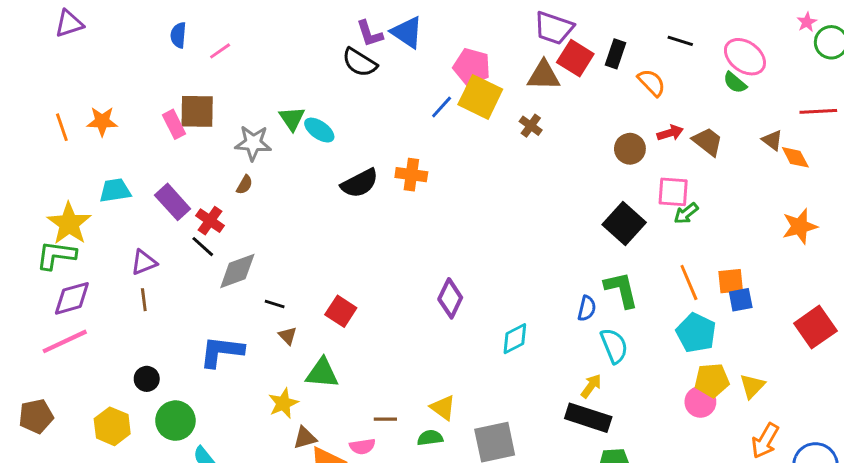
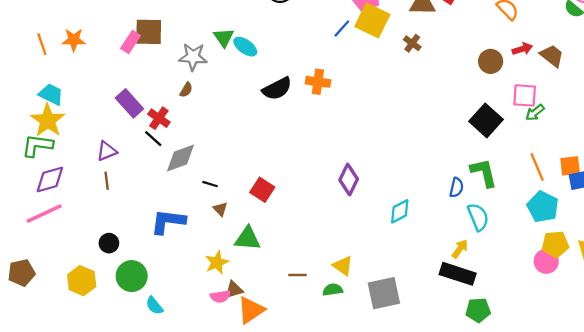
pink rectangle: (174, 124) -> (131, 42), turned 60
cyan trapezoid: (115, 190) -> (51, 94), moved, turned 35
pink semicircle: (362, 446) -> (220, 296), moved

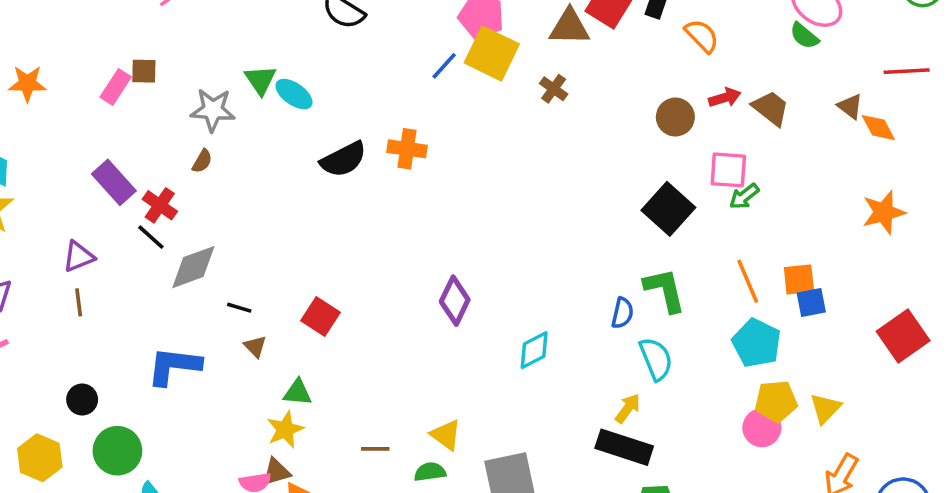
brown square: (149, 32) -> (144, 71), size x0.6
green triangle: (248, 239) -> (298, 392), size x0.7
yellow star: (217, 262) -> (285, 430), moved

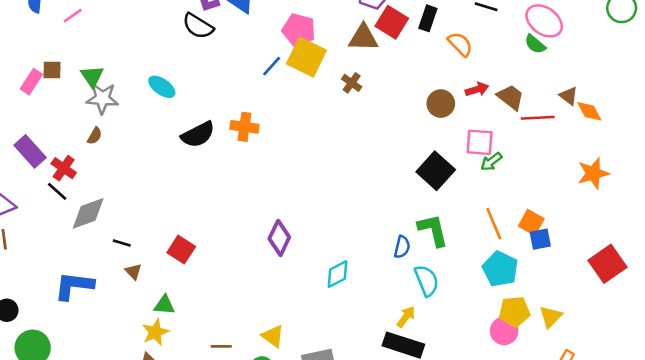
red line: (907, 71) -> (538, 118), moved
green triangle: (260, 80) -> (92, 76), moved
orange square: (799, 279) -> (531, 222), turned 35

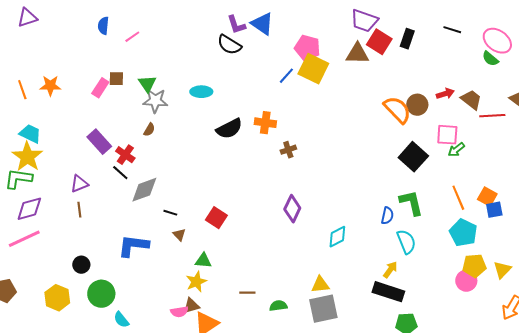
orange semicircle: (460, 44) -> (397, 110), moved, size x1.4
brown cross: (352, 83) -> (288, 150), moved, turned 35
cyan ellipse: (162, 87) -> (201, 92), turned -35
yellow triangle: (273, 336) -> (320, 285), moved, turned -42

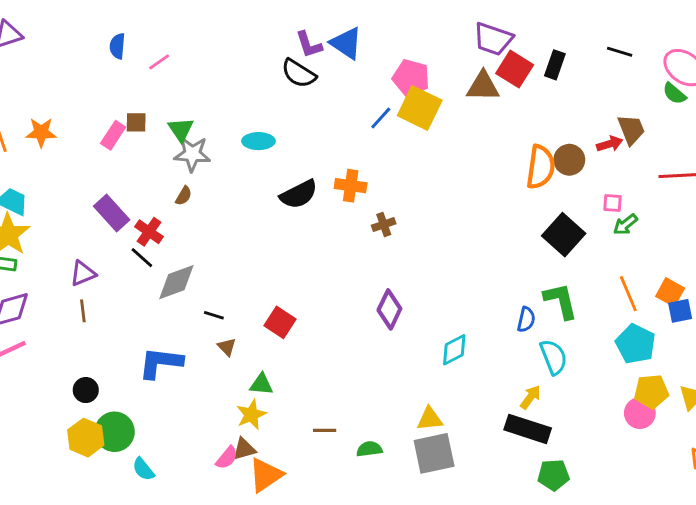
brown trapezoid: (471, 100) -> (631, 130), moved, turned 30
orange semicircle: (397, 110) -> (541, 167), turned 52
pink square: (447, 135) -> (612, 203), size x0.6
yellow hexagon: (57, 298) -> (86, 438), moved
pink semicircle: (179, 312) -> (227, 458), turned -42

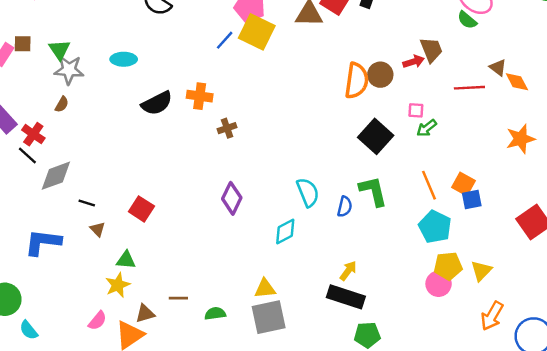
cyan semicircle: (553, 357) -> (308, 192), moved
brown triangle: (244, 449) -> (145, 314), moved

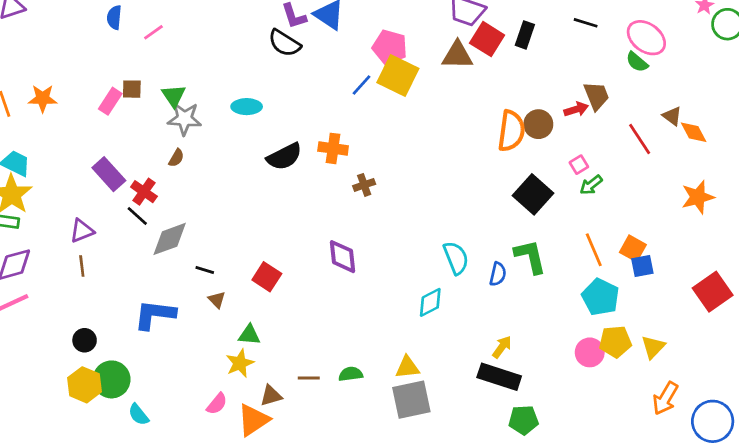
red line: (469, 88) -> (640, 139), turned 60
pink square: (416, 110) -> (579, 165), turned -35
purple diamond: (232, 198) -> (342, 257), moved, turned -32
pink circle: (439, 284) -> (590, 352), moved
green semicircle: (215, 314) -> (351, 374), moved

